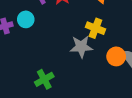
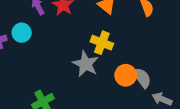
gray star: (81, 47) -> (86, 64), turned 30

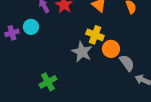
orange circle: (126, 75) -> (111, 49), moved

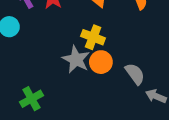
orange circle: (111, 49) -> (101, 62), moved

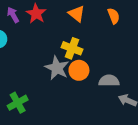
gray semicircle: (135, 74) -> (109, 81), turned -54

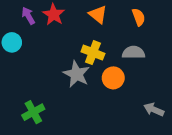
orange circle: (79, 70) -> (113, 78), moved
gray semicircle: (109, 81) -> (134, 53), moved

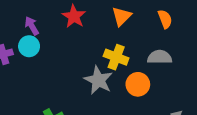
orange triangle: (98, 14) -> (122, 16), turned 36
purple arrow: (28, 16) -> (32, 26), moved

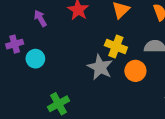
cyan circle: (29, 46) -> (35, 59), moved

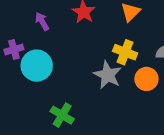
cyan circle: (35, 59) -> (37, 66), size x1.5
green cross: (59, 104) -> (62, 115), turned -30

